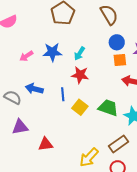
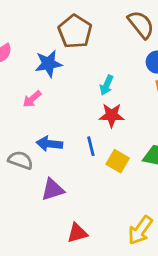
blue star: (52, 52) -> (49, 64), moved
purple triangle: (20, 127) -> (53, 190), moved
red triangle: (46, 144) -> (77, 233), moved

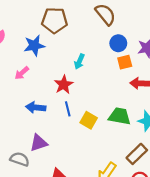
brown pentagon: (75, 31) -> (54, 20), turned -30
red star: (112, 115) -> (64, 85), moved, turned -30
gray semicircle: (20, 160) -> (20, 159), moved

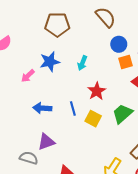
blue star: (34, 46) -> (50, 62), moved
red star: (64, 85) -> (97, 91), moved
green trapezoid: (120, 116) -> (122, 114), turned -50

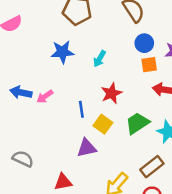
pink arrow: (28, 76) -> (45, 96), moved
blue arrow: (42, 108) -> (21, 92), moved
purple triangle: (46, 142) -> (87, 148), moved

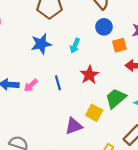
blue circle: (144, 43) -> (104, 27), moved
blue line: (81, 109) -> (58, 83), moved
yellow square: (103, 124) -> (94, 113), moved

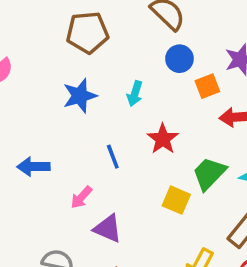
pink arrow: (31, 85) -> (81, 197), moved
purple triangle: (74, 126) -> (108, 229), moved, turned 48

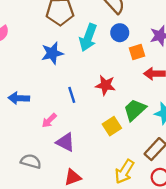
cyan arrow: (135, 94) -> (88, 38), moved, size x1.6
red star: (163, 139) -> (105, 85), turned -30
yellow square: (176, 200) -> (112, 126), turned 30

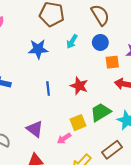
cyan arrow: (88, 38) -> (72, 41), size x0.6
pink arrow: (49, 121) -> (64, 138), moved

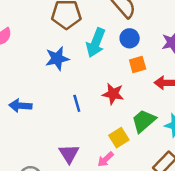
cyan arrow: (72, 41) -> (96, 43), size x1.6
orange square: (112, 62) -> (138, 65), moved
purple triangle: (35, 129) -> (69, 154), turned 30

